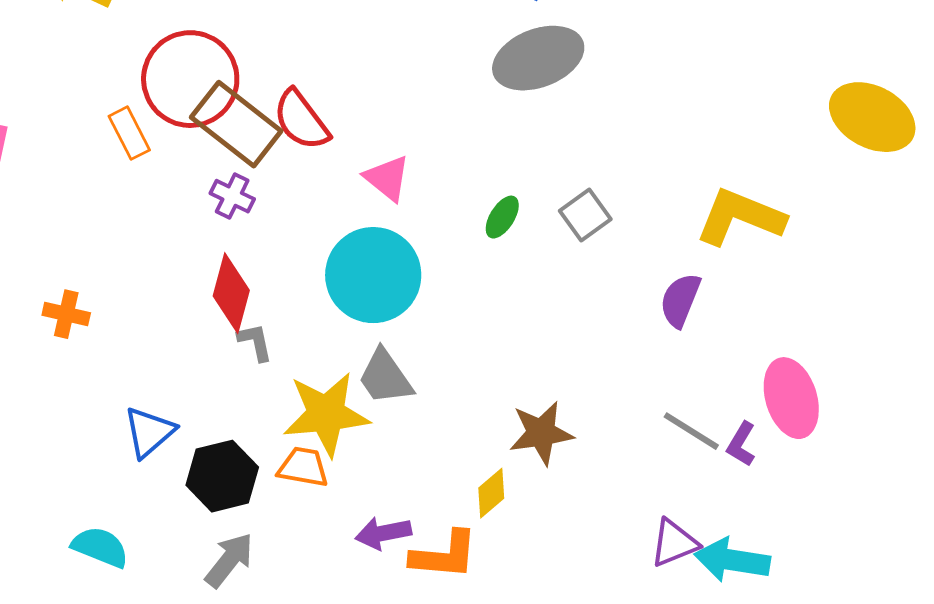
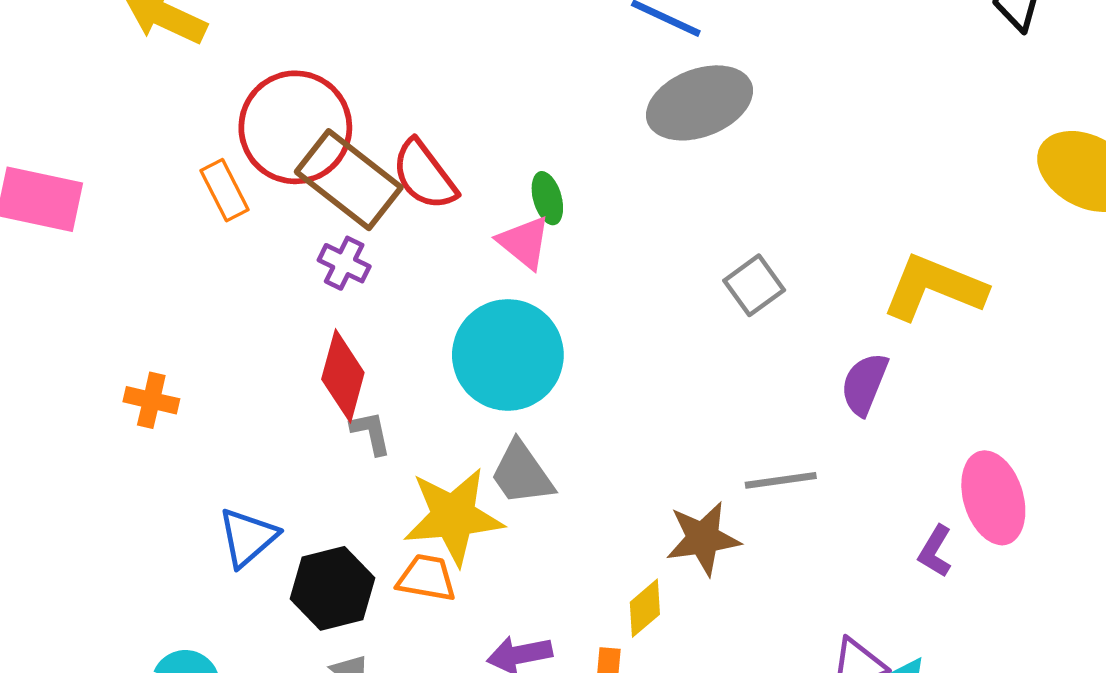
green ellipse: (502, 217) -> (547, 198), moved, turned -48
gray line: (691, 431) -> (781, 480), moved, turned -40

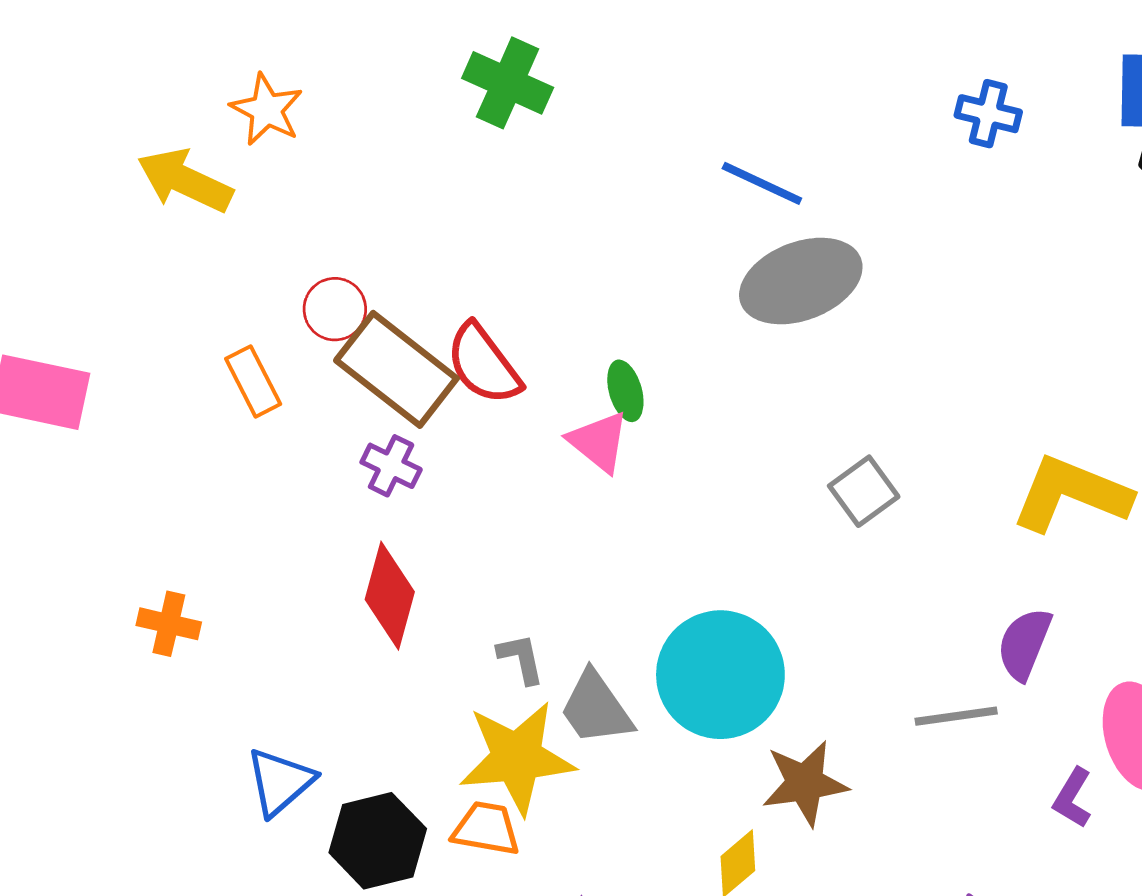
red circle: (295, 127) -> (335, 309), size x0.5
cyan circle: (508, 355) -> (720, 675), moved
purple semicircle: (864, 384) -> (1024, 644), moved
gray L-shape: (371, 433) -> (521, 659), moved
gray line: (781, 480) -> (956, 716), moved

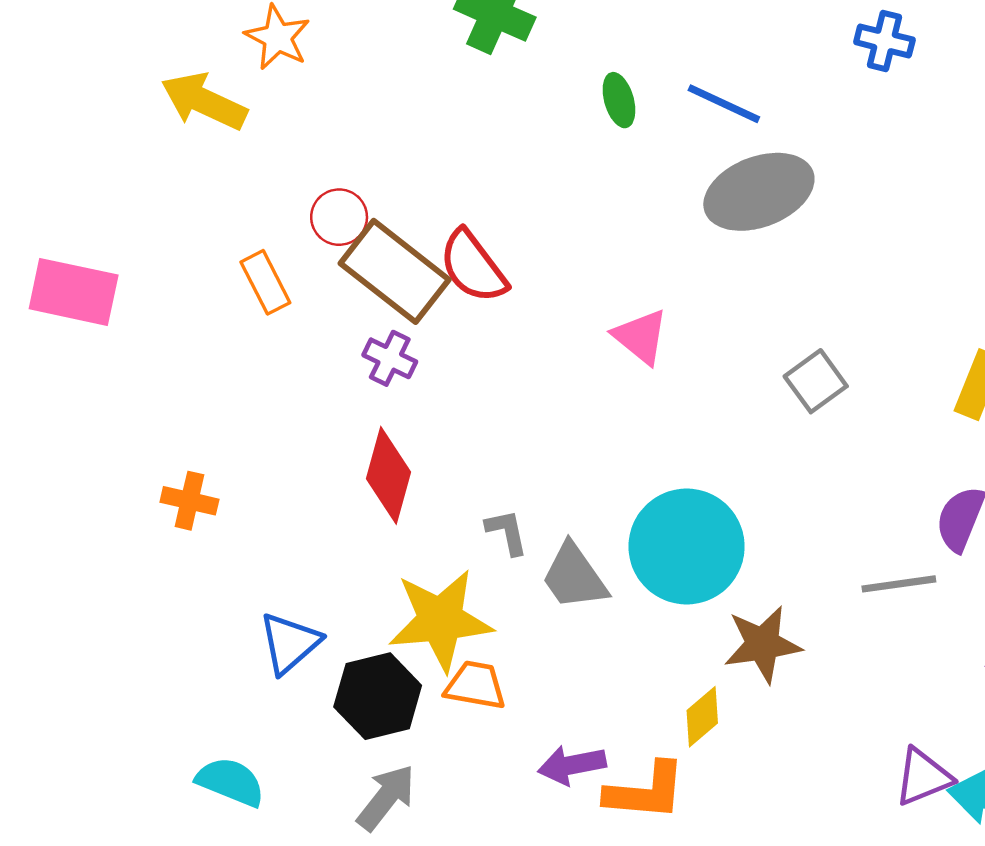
blue cross: (988, 114) -> (884, 41), moved
green ellipse: (625, 391) -> (619, 100), moved
pink triangle: (599, 442) -> (641, 337), moved
yellow star: (517, 758) -> (440, 620), moved

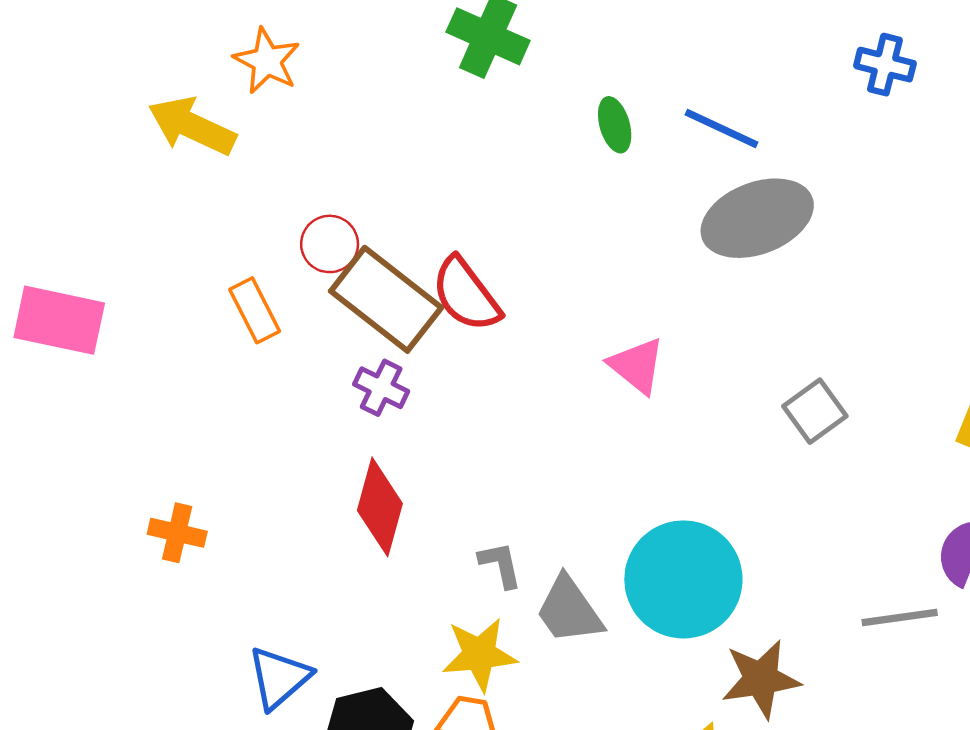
yellow star: (440, 620) -> (479, 654), moved, size x0.7

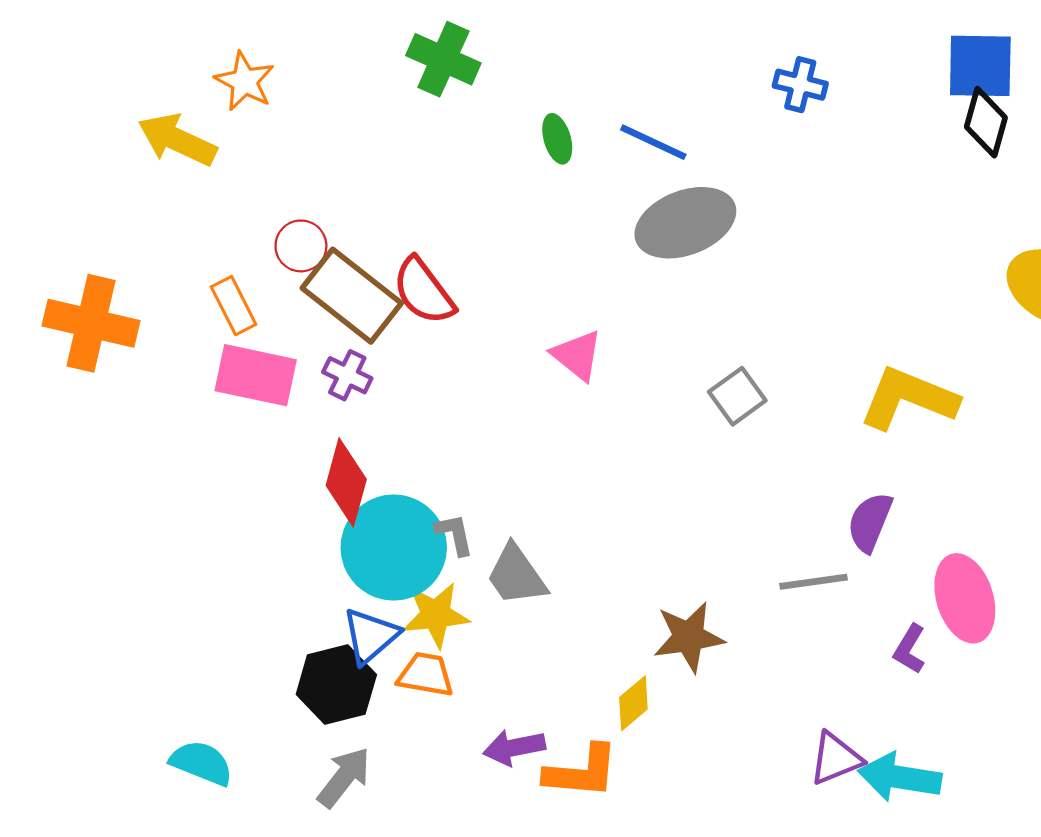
pink rectangle: (59, 320) -> (256, 375), moved
orange cross: (177, 533) -> (91, 323), moved, size x1.8
cyan circle: (683, 579) -> (394, 548), moved
blue triangle: (279, 678) -> (371, 636), moved

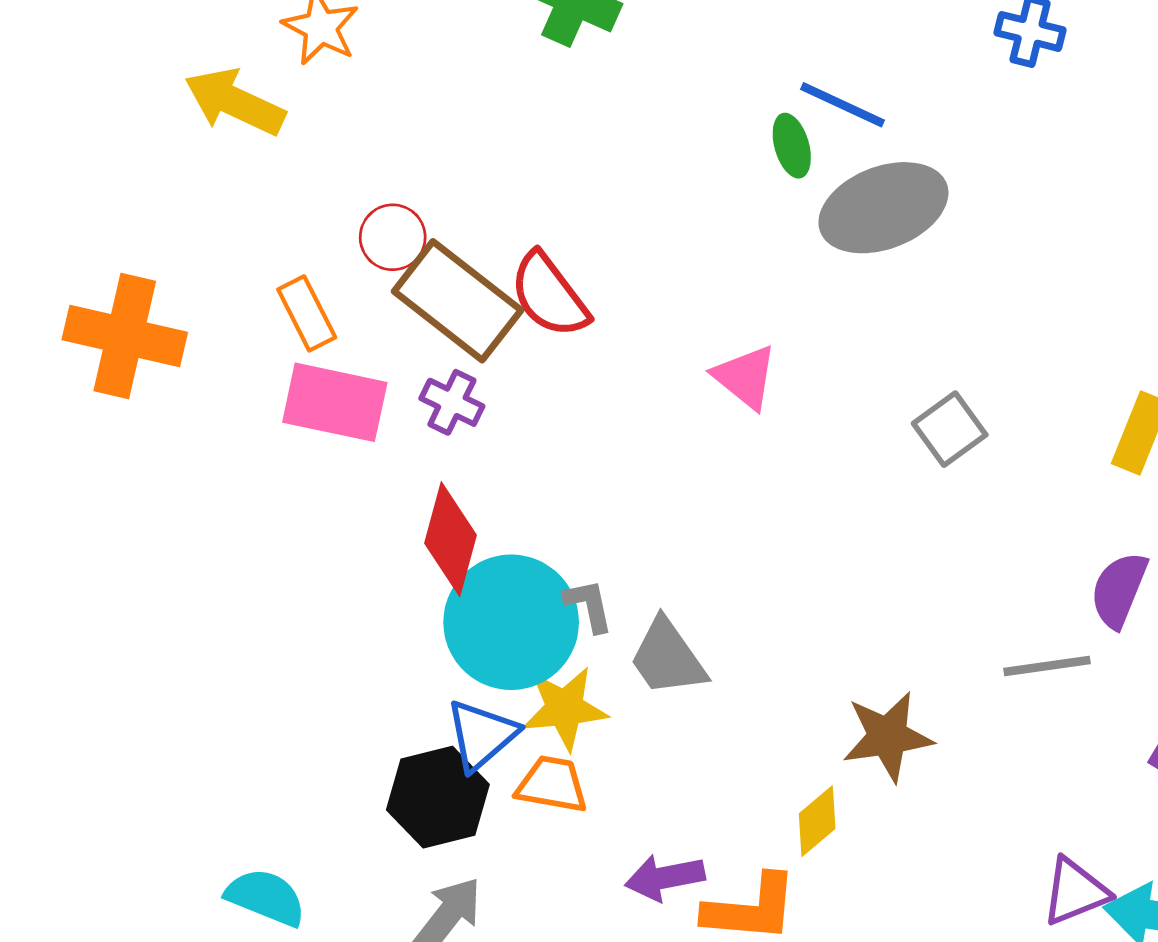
green ellipse: (557, 139) -> (792, 146), moved

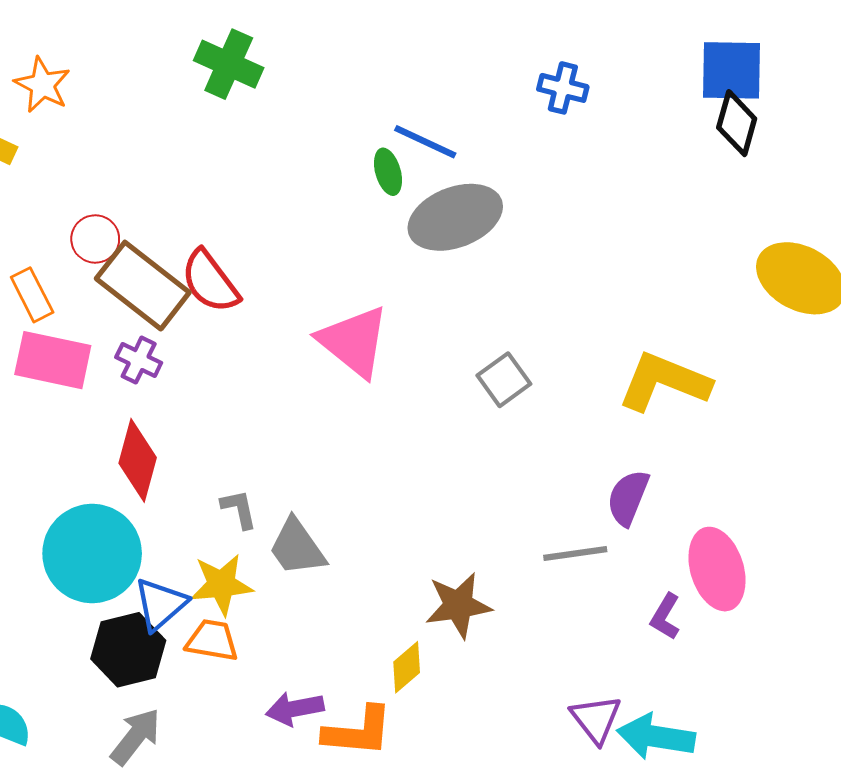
pink triangle: (745, 377) -> (354, 341), size x1.5
cyan circle: (511, 622) -> (92, 554), moved
purple triangle: (1075, 892) -> (596, 719), turned -46

